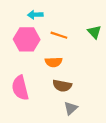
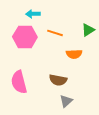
green triangle: (94, 32) -> (88, 30), turned 40
orange semicircle: (54, 62) -> (74, 54), moved

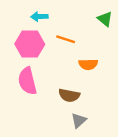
green triangle: (88, 30) -> (105, 19), moved, turned -48
pink semicircle: (19, 82) -> (27, 81), moved

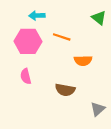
pink semicircle: (27, 81) -> (26, 76), size x0.6
gray triangle: (79, 120) -> (98, 109), moved

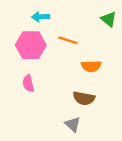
brown semicircle: (65, 90) -> (84, 98), moved
gray triangle: (98, 109) -> (73, 124), moved, turned -35

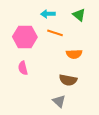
cyan arrow: (41, 17) -> (48, 14), moved
green triangle: (109, 19) -> (79, 15), moved

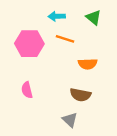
pink semicircle: (23, 68) -> (27, 90), moved

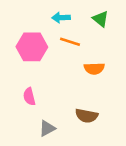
brown semicircle: (80, 95) -> (87, 116), moved
gray triangle: (70, 120) -> (47, 128), moved, turned 49

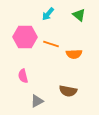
cyan arrow: (61, 18) -> (48, 14), turned -48
orange line: (70, 42) -> (51, 44), moved

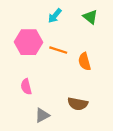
orange semicircle: (74, 54) -> (85, 61), turned 77

